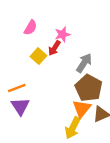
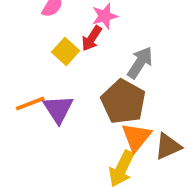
brown pentagon: (89, 88) -> (123, 102), moved
purple triangle: (20, 106) -> (58, 109), moved

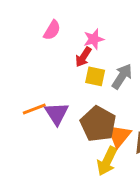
yellow square: (66, 51) -> (95, 76), moved, turned -30
brown pentagon: (123, 102) -> (98, 124), moved

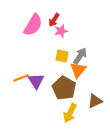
pink semicircle: (52, 30) -> (33, 25), size x1.6
red arrow: (83, 57) -> (54, 20), moved
orange triangle: (119, 136) -> (78, 70), moved

